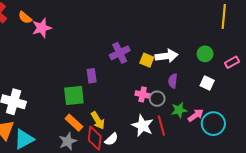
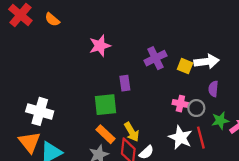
pink star: (42, 28) -> (100, 46), moved

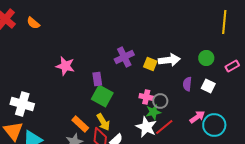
pink star: (100, 46) -> (65, 66), moved, turned 30
purple semicircle: (213, 89) -> (187, 84), moved
green square: (106, 105) -> (102, 96), moved, turned 35
green star: (220, 121) -> (153, 112), moved
red line: (201, 138) -> (164, 127), turned 66

